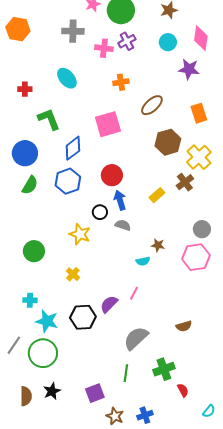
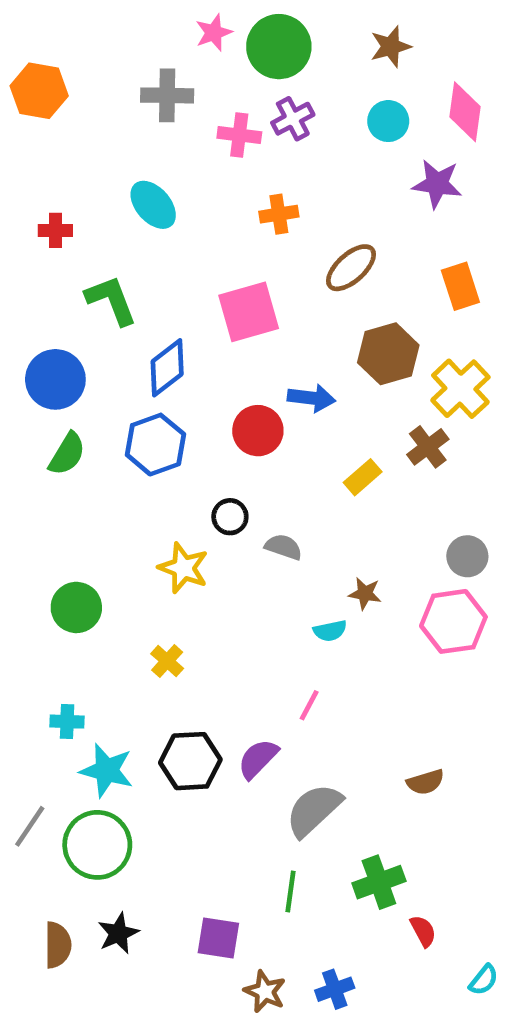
blue arrow: (120, 200) -> (311, 398), moved, turned 114
purple semicircle: (109, 304) -> (258, 759), moved
purple square: (95, 393) -> (218, 938), turned 30

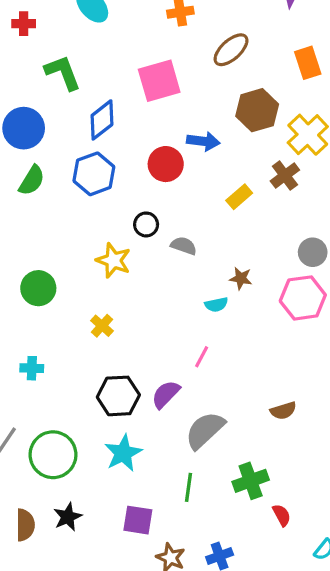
cyan star: (107, 770) -> (123, 453), moved, turned 30

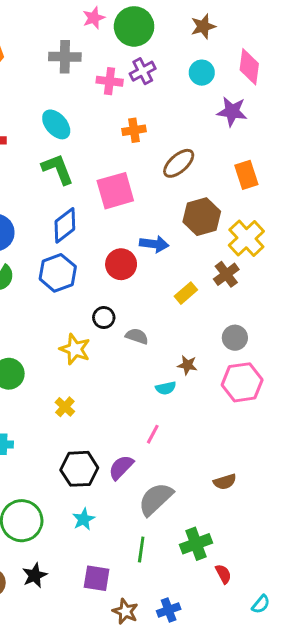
green L-shape: (63, 73) -> (58, 169), moved
gray circle: (313, 252) -> (235, 338), moved
cyan star: (123, 453) -> (84, 519), size x0.7

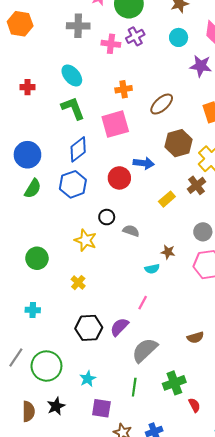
orange cross: (134, 130) -> (124, 89), moved
cyan star: (84, 519) -> (88, 379), moved

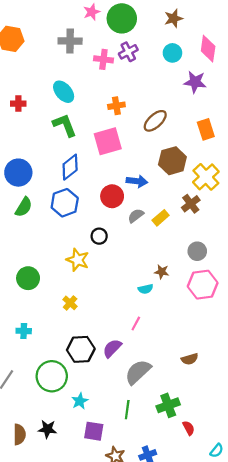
gray semicircle: (131, 231) -> (136, 216), moved, turned -56
green circle: (46, 366) -> (52, 376), moved
black star: (56, 406) -> (47, 429), turned 30

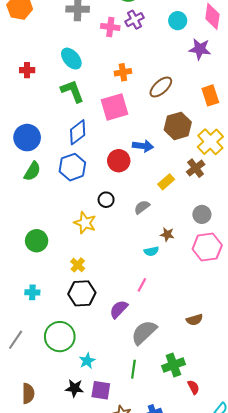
gray semicircle: (136, 216) -> (142, 207), moved
black hexagon: (81, 349) -> (82, 293), moved
black star: (47, 429) -> (74, 388), moved

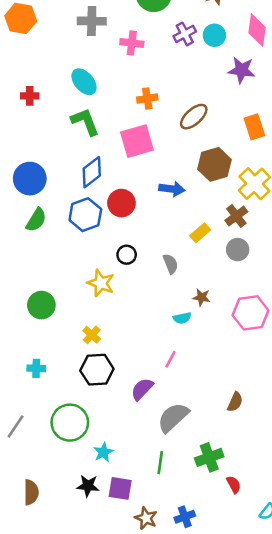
purple cross: (135, 20) -> (185, 34), moved
red circle: (119, 161) -> (121, 203), moved
gray semicircle: (142, 207) -> (170, 264), turned 105
gray circle: (202, 214) -> (238, 250), moved
brown semicircle: (195, 320) -> (235, 402), turned -49

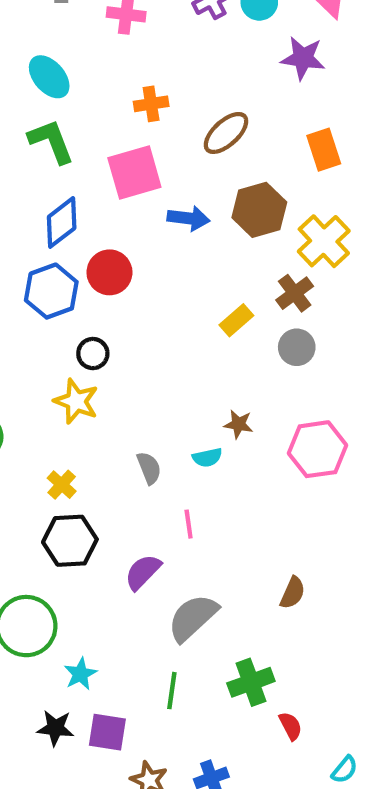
blue arrow: (172, 189) -> (189, 218), moved
black circle: (127, 255) -> (93, 354), moved
gray semicircle: (170, 264) -> (149, 468), moved
pink line: (170, 359) -> (189, 524), turned -36

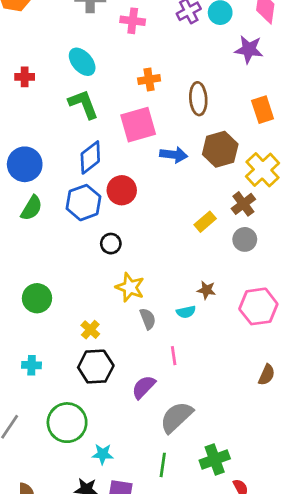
brown ellipse: (226, 133) -> (198, 99), turned -52
yellow star: (76, 401) -> (130, 287), moved
brown semicircle: (293, 593) -> (267, 375), moved
cyan star: (80, 674) -> (103, 454), turned 30

